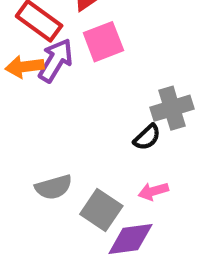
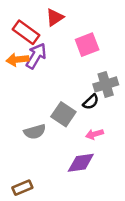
pink square: (103, 42) -> (87, 45), moved
gray square: (101, 210) -> (63, 114), moved

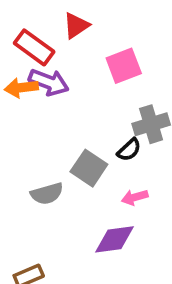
purple arrow: (36, 56) -> (49, 82), turned 80

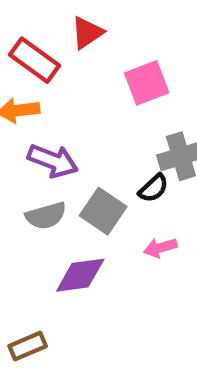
purple arrow: (49, 82) -> (53, 161), moved
gray semicircle: (47, 194) -> (46, 216), moved
purple diamond: (115, 239) -> (80, 275), moved

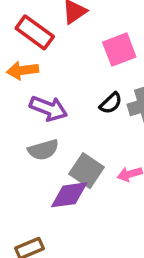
black semicircle: (153, 188) -> (111, 103), moved
gray square: (103, 211) -> (87, 171), moved

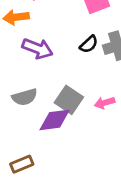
gray semicircle: (43, 150) -> (25, 97), moved

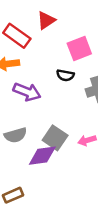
black semicircle: (89, 44) -> (65, 75), moved, turned 54

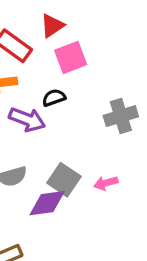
pink square: (79, 48) -> (71, 57), moved
black semicircle: (65, 75) -> (54, 98), moved, turned 150

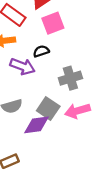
gray cross: (121, 116) -> (70, 78), moved
pink arrow: (106, 183) -> (77, 111), size x1.5

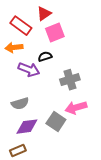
gray square: (48, 109) -> (56, 122), moved
purple diamond: (36, 125) -> (27, 127), moved

